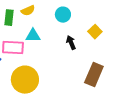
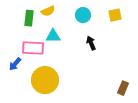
yellow square: (95, 32) -> (115, 15), moved, turned 32
brown rectangle: (94, 75) -> (123, 88), moved, size x0.6

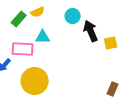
yellow square: (115, 15) -> (111, 43), moved
green rectangle: (29, 18) -> (19, 19), turned 35
black arrow: (91, 43) -> (91, 31), moved, size x1.5

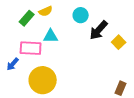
black arrow: (91, 31) -> (99, 30), turned -115
yellow square: (111, 43) -> (119, 42), turned -32

